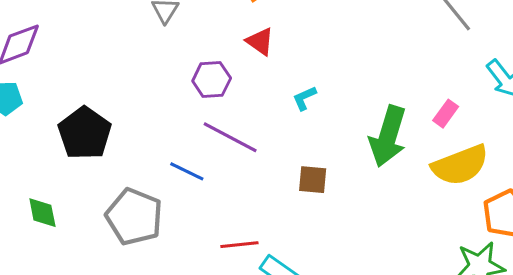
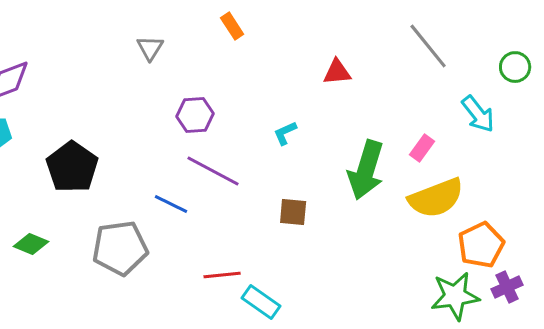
red triangle: (260, 41) -> (337, 72), moved, turned -40
green diamond: (42, 213) -> (31, 244), turned -56
gray pentagon: (134, 217) -> (120, 248), turned -30

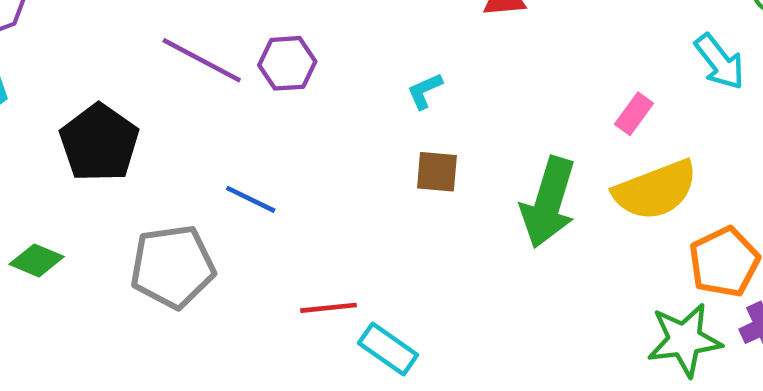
green arrow: (366, 170) -> (548, 202), moved
purple line: (213, 171) -> (202, 60), moved
brown square: (293, 212) -> (437, 172), moved

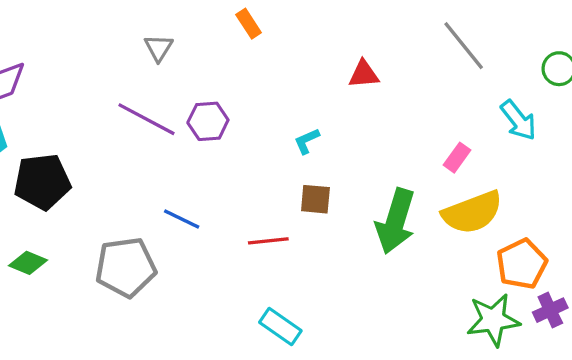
black pentagon: (99, 143) -> (42, 182), moved, turned 30
red line: (328, 308) -> (268, 241), moved

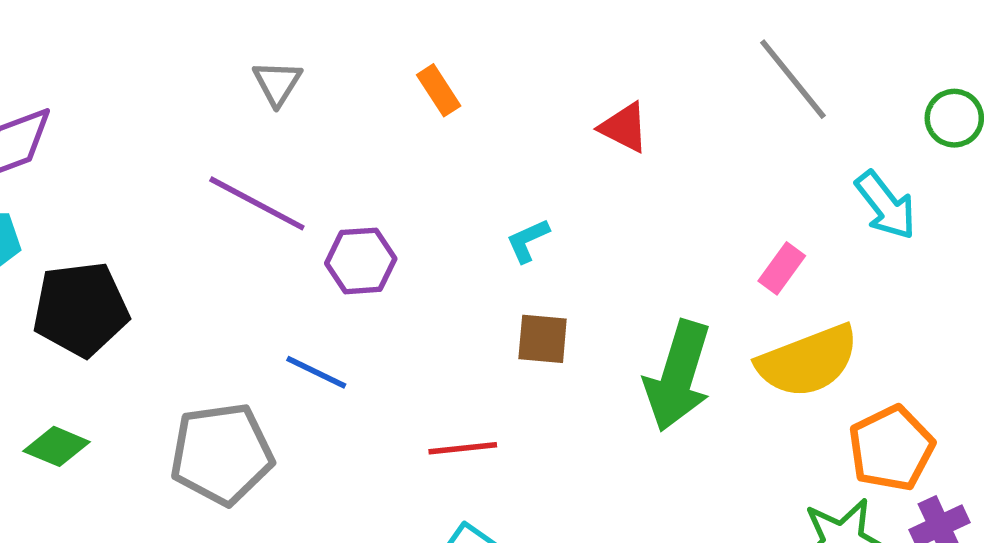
orange rectangle: (249, 24) -> (439, 90), moved
red triangle: (364, 74) -> (624, 127), turned 32
purple hexagon: (208, 121) -> (361, 261), moved
red line: (268, 241) -> (463, 448), moved

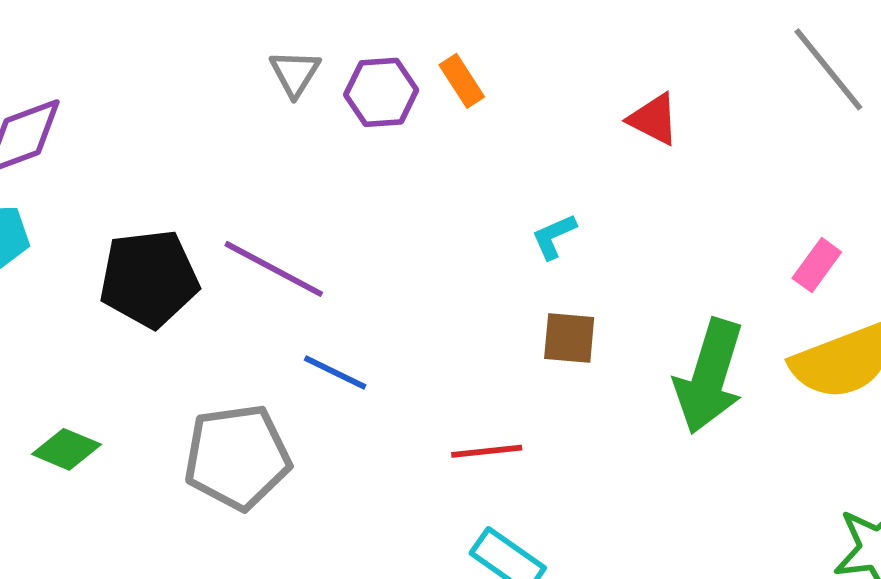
purple line: (257, 203) -> (274, 269), moved
purple hexagon: (361, 261) -> (381, 92), moved
black pentagon: (81, 309) -> (149, 279), moved

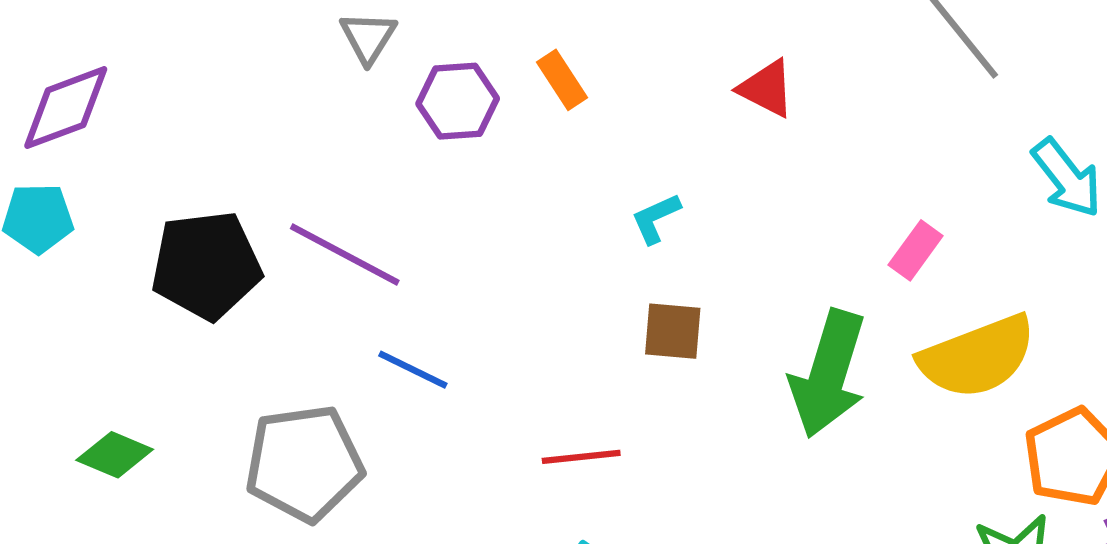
orange rectangle: (462, 81) -> (562, 80), moved
purple hexagon: (381, 92) -> (458, 101), moved
pink rectangle: (817, 265) -> (916, 250), moved

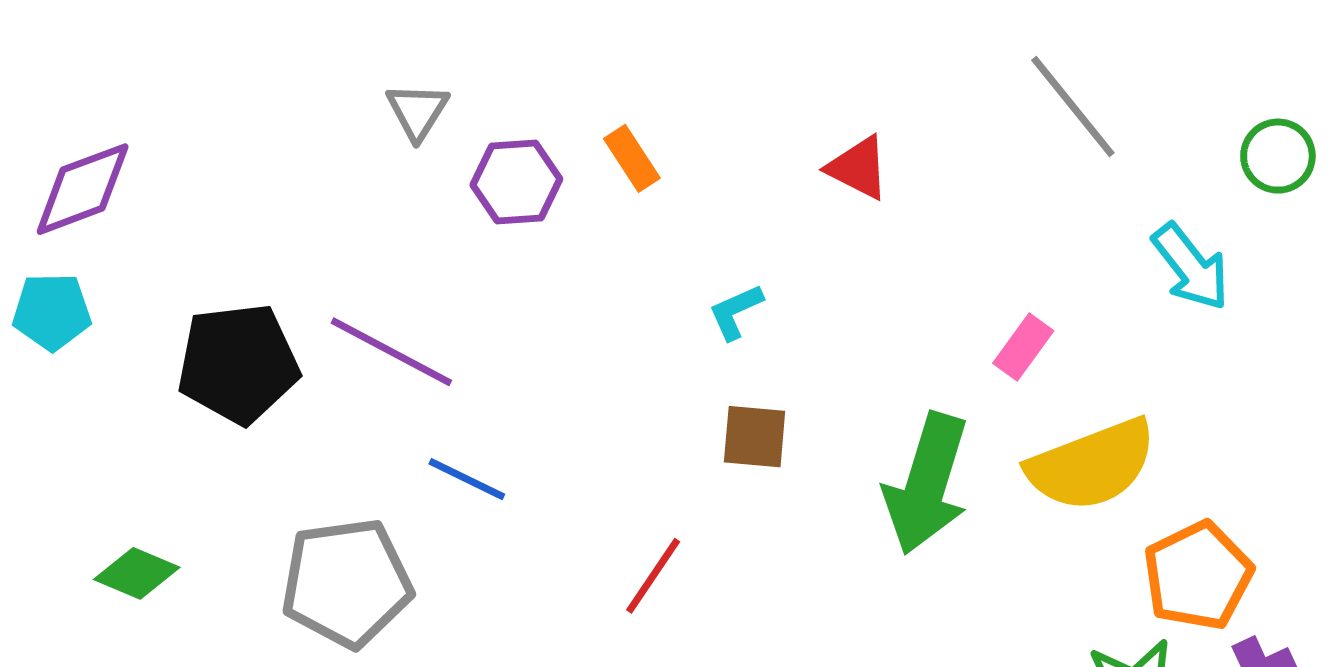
red line: (581, 457) -> (653, 576), turned -50

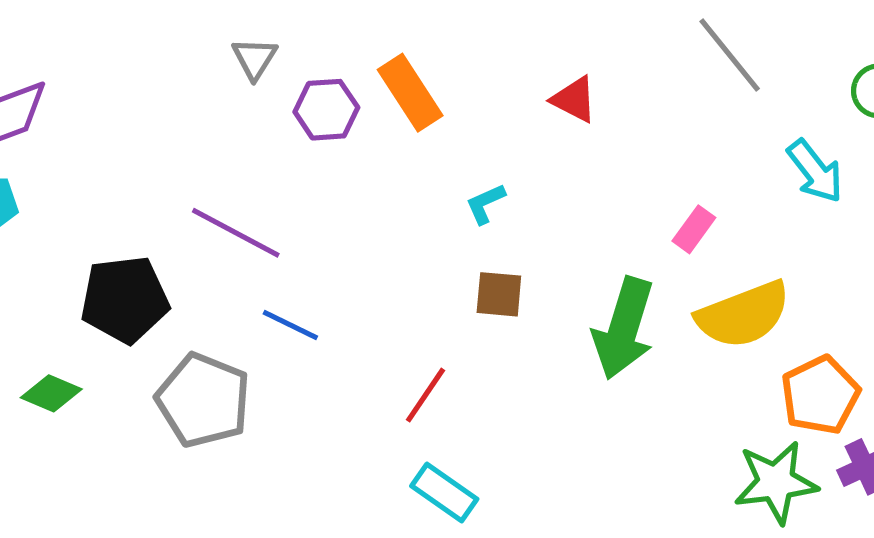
orange rectangle: (632, 158) -> (410, 93), size x1.6
black pentagon: (238, 364) -> (125, 299), moved
gray pentagon: (347, 583) -> (203, 400), turned 30

